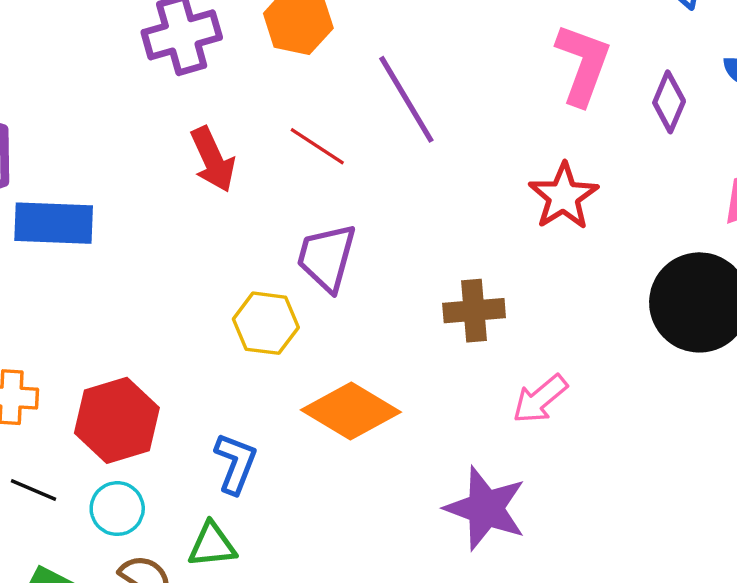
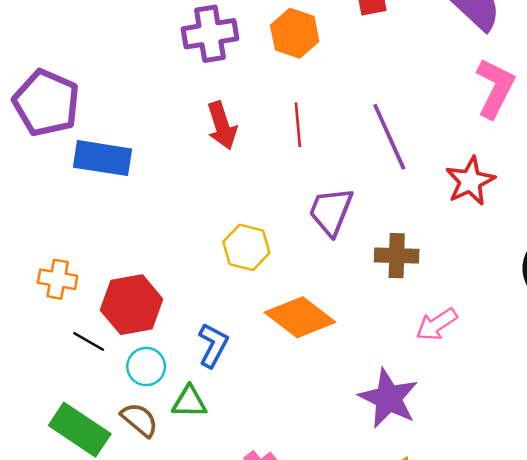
purple line: (406, 99) -> (389, 137), moved
red line: (317, 146) -> (298, 125), turned 45
purple trapezoid: (327, 257) -> (331, 211), moved
black line: (33, 490) -> (89, 341), moved
cyan circle: (117, 509) -> (146, 367), moved

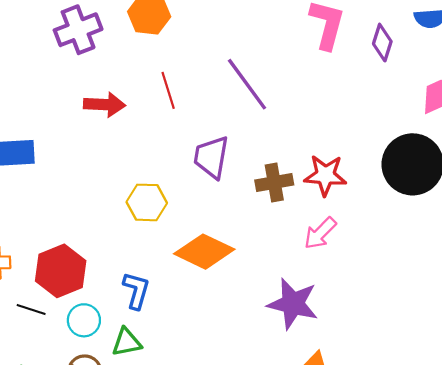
red arrow: (222, 126) -> (105, 105), turned -57
red star: (470, 181) -> (325, 175), moved, turned -30

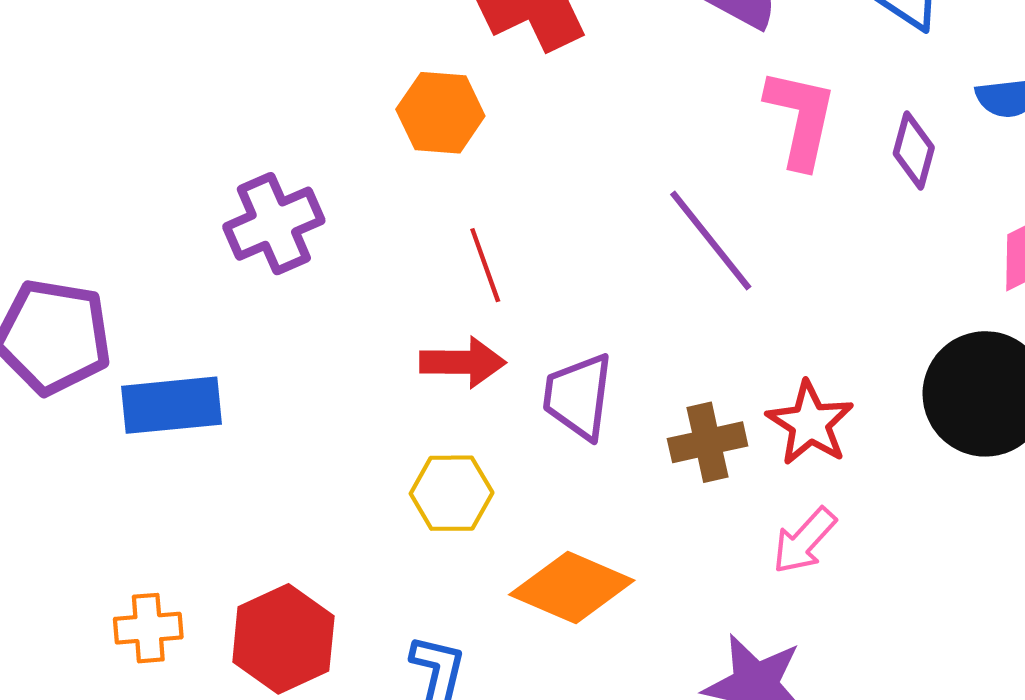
purple cross: (78, 30) -> (274, 224), moved
purple line: (247, 84) -> (711, 240), moved
red arrow: (105, 105) -> (463, 362), moved
red star: (325, 175) -> (810, 423), turned 30

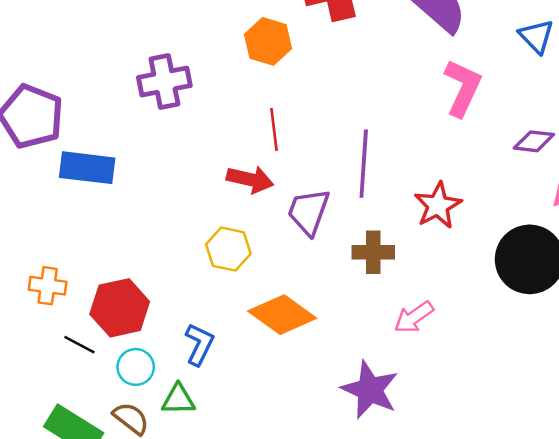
purple diamond: (914, 150) -> (534, 141), moved, turned 69
purple line: (711, 240) -> (364, 164), moved, turned 30
red star: (810, 423) -> (438, 205), moved

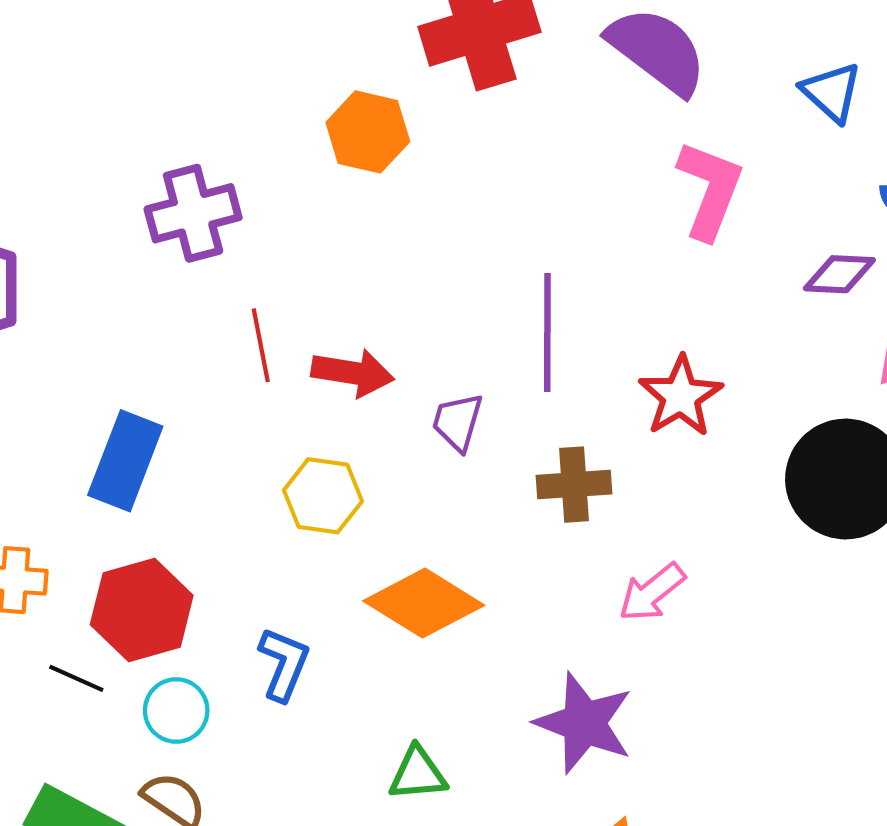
red line: (274, 129) -> (261, 345), moved
blue rectangle: (87, 168) -> (125, 461), moved, turned -72
purple trapezoid: (309, 212) -> (458, 422), size x0.7
green triangle: (178, 400) -> (418, 774), moved

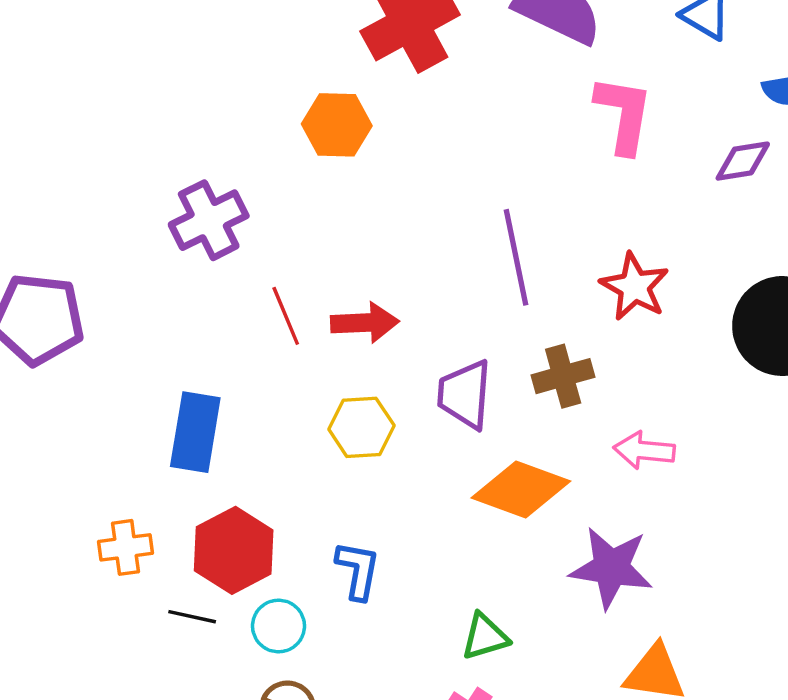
purple trapezoid: (458, 422) -> (465, 394), moved, size x1.4
pink arrow: (652, 592) -> (644, 450), turned 56
orange diamond: (424, 603) -> (521, 489), moved

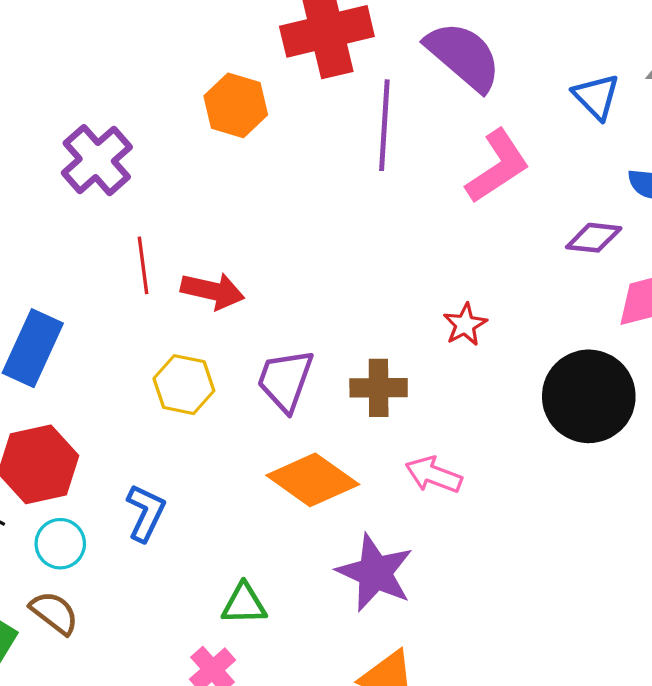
pink L-shape: (624, 114) -> (498, 166), turned 32
purple cross: (209, 220) -> (97, 160), turned -30
purple line: (516, 257) -> (384, 125), moved
red star: (635, 287) -> (465, 325), size x0.7

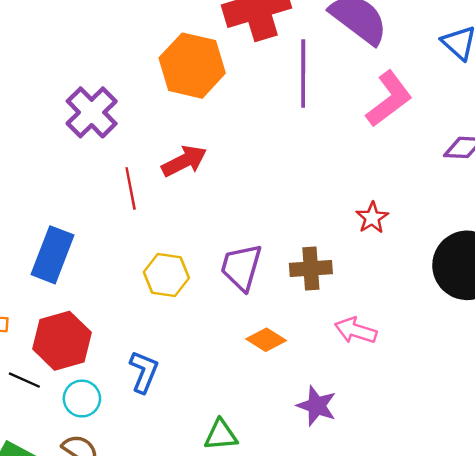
orange hexagon: (236, 105) -> (192, 66), size x1.4
red arrow: (213, 291) -> (184, 161), moved, turned -36
orange diamond: (313, 480) -> (266, 340), size x0.6
purple star: (375, 573) -> (317, 406), size x0.7

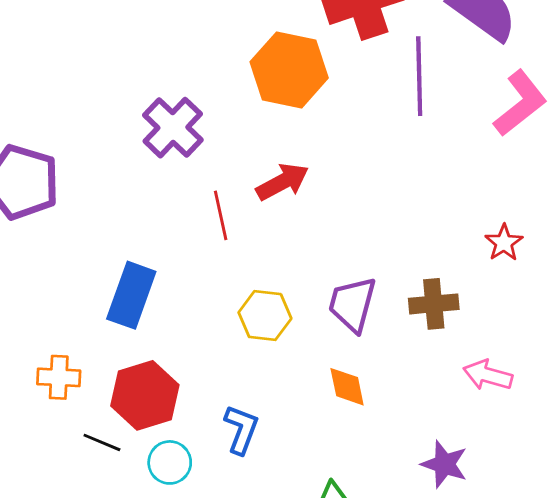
orange diamond: (266, 340) -> (347, 387), moved, turned 48

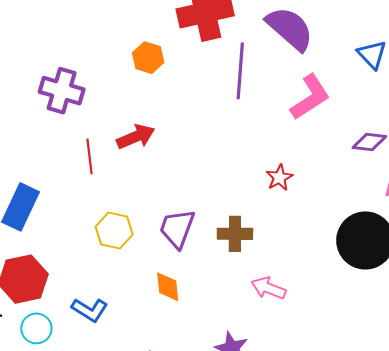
orange hexagon: (289, 70) -> (148, 58), size x0.6
purple cross: (173, 128) -> (62, 91), turned -33
red star: (504, 243) -> (279, 178), moved
blue L-shape: (241, 429) -> (90, 310), turned 96

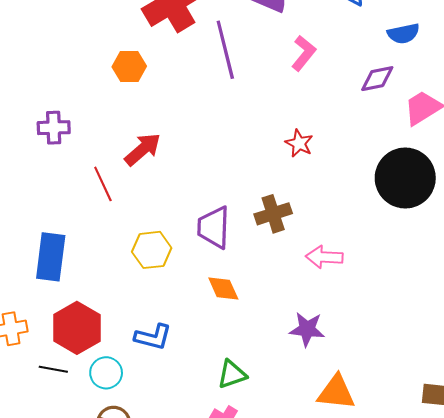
purple cross: (62, 91) -> (54, 128), size x0.7
pink L-shape: (310, 97) -> (304, 53), size x0.7

